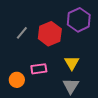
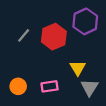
pink rectangle: (39, 69) -> (50, 86), moved
gray triangle: (71, 86) -> (90, 87), moved

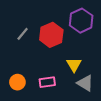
gray triangle: (90, 87) -> (85, 83), turned -30

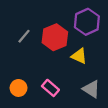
yellow triangle: (74, 65) -> (79, 56), moved, turned -35
pink rectangle: (47, 82) -> (50, 88), turned 49

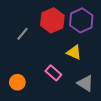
red hexagon: (55, 37) -> (52, 20), moved
pink rectangle: (50, 88) -> (53, 73), moved

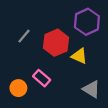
red hexagon: (52, 20) -> (56, 43), moved
pink rectangle: (53, 73) -> (42, 78), moved

